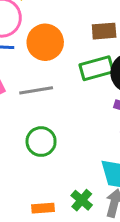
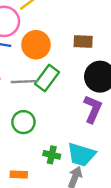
green rectangle: (96, 68) -> (47, 78), moved, turned -45
green cross: (82, 200) -> (52, 155), moved, turned -35

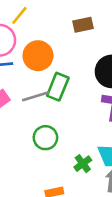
brown rectangle: (83, 41) -> (83, 25), moved
green cross: (52, 155) -> (83, 164), turned -35

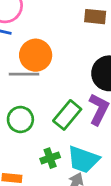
orange circle: (38, 56) -> (36, 55), moved
green rectangle: (58, 87) -> (67, 115), moved

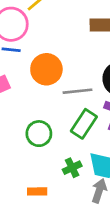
gray line: (24, 74) -> (78, 91), moved

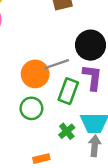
orange circle: (46, 69) -> (35, 74), moved

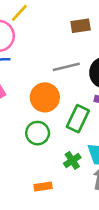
gray line: (56, 64) -> (66, 67), moved

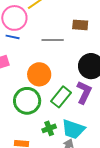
gray line: (66, 67) -> (53, 40), moved
green circle: (38, 133) -> (27, 101), size x1.4

